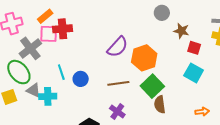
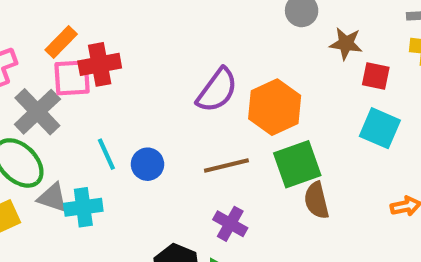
green square: (152, 86) -> (297, 164), turned 30

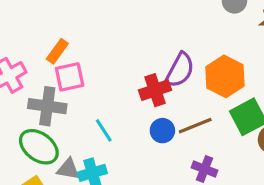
red cross: (100, 64) -> (155, 90), moved
gray cross: (37, 112) -> (47, 106), turned -30
blue circle: (147, 164) -> (162, 131), moved

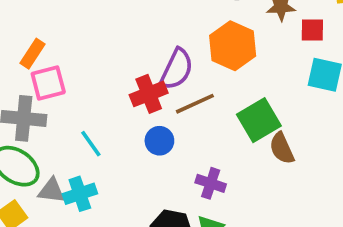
orange hexagon: (225, 76) -> (233, 46), moved
brown line: (195, 126) -> (195, 104), moved

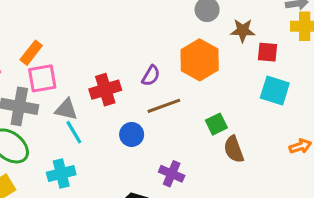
purple semicircle: (177, 69) -> (151, 76), size x0.6
red cross: (149, 94) -> (105, 90), moved
green square: (259, 120) -> (216, 124), size x0.6
gray triangle: (51, 191) -> (66, 109), moved

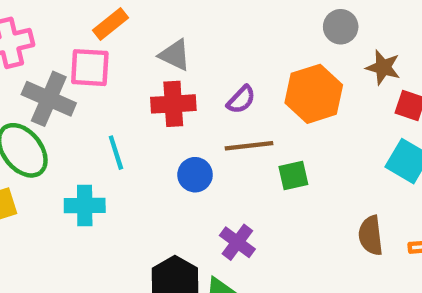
orange rectangle: (31, 53) -> (111, 24), moved
gray triangle: (66, 109) -> (175, 55), moved
green square: (216, 124) -> (293, 176), moved
brown semicircle: (234, 149) -> (371, 235), moved

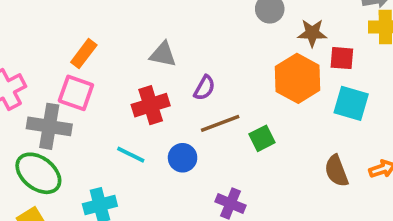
gray triangle: (175, 55) -> (163, 54), moved
pink square: (90, 68) -> (76, 93), turned 30
orange hexagon: (314, 94) -> (298, 78), moved
cyan line: (116, 153) -> (131, 155), moved, turned -32

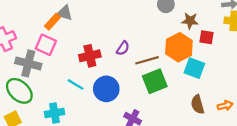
gray triangle: (163, 54) -> (65, 13), moved
cyan square: (351, 103) -> (194, 68), moved
brown line: (220, 123) -> (147, 60), moved
green square: (262, 138) -> (155, 81), size x1.6
blue circle: (183, 158) -> (106, 89), size x1.5

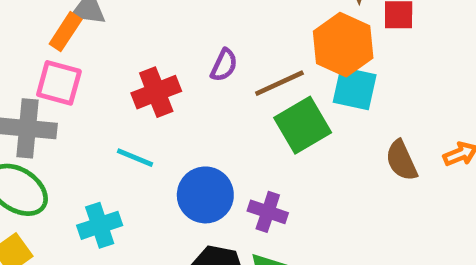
cyan square: (194, 68) -> (355, 88), moved
blue circle: (106, 89) -> (205, 195), moved

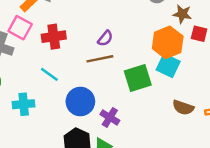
brown line: (279, 83) -> (100, 59), moved
red cross: (156, 92) -> (54, 37), moved
brown semicircle: (401, 160) -> (183, 108), turned -60

